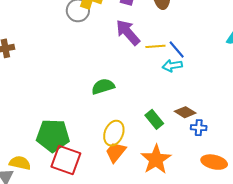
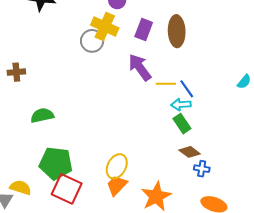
green semicircle: (103, 86) -> (42, 115), moved
green rectangle: (154, 119) -> (182, 124), moved

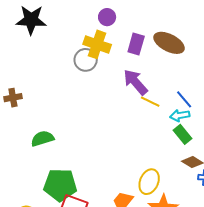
brown ellipse: (177, 31) -> (169, 43), turned -56
yellow line: (166, 84) -> (150, 102), moved, turned 30
yellow ellipse: (117, 166) -> (149, 182), moved

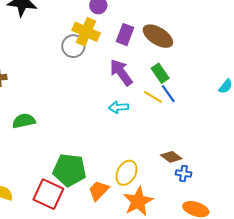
yellow line: (150, 102) -> (153, 97), moved
cyan arrow: (180, 115) -> (119, 107), moved
green rectangle: (182, 134) -> (160, 73), moved
green pentagon: (60, 185) -> (70, 170), moved

